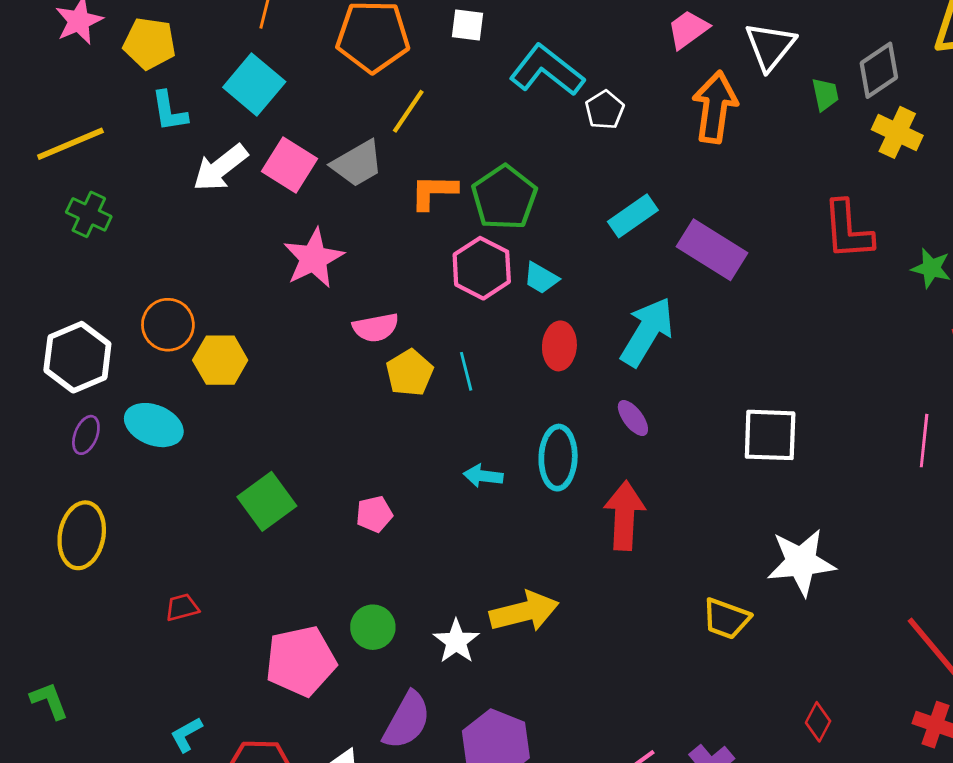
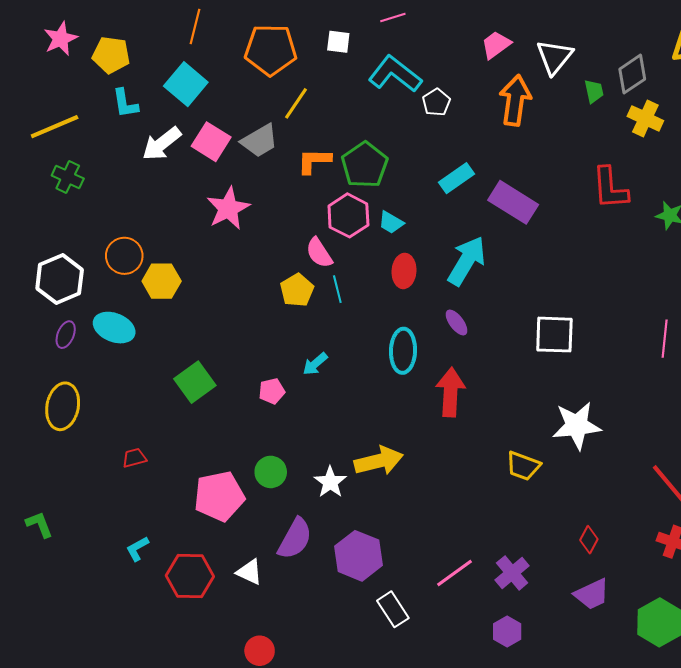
pink semicircle: (376, 328) -> (319, 253), moved, turned 68
cyan arrow: (483, 476) -> (315, 364), moved, turned -48

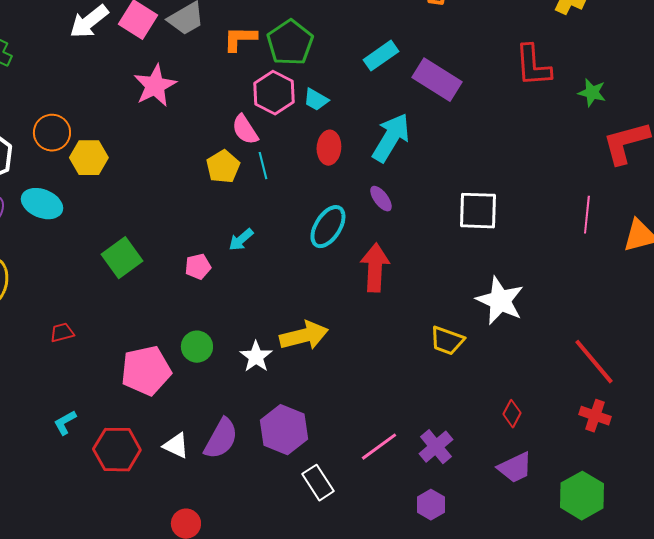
cyan ellipse: (403, 351) -> (328, 227), turned 30
white star: (577, 426) -> (500, 301), turned 30
purple semicircle: (295, 539) -> (221, 439), moved

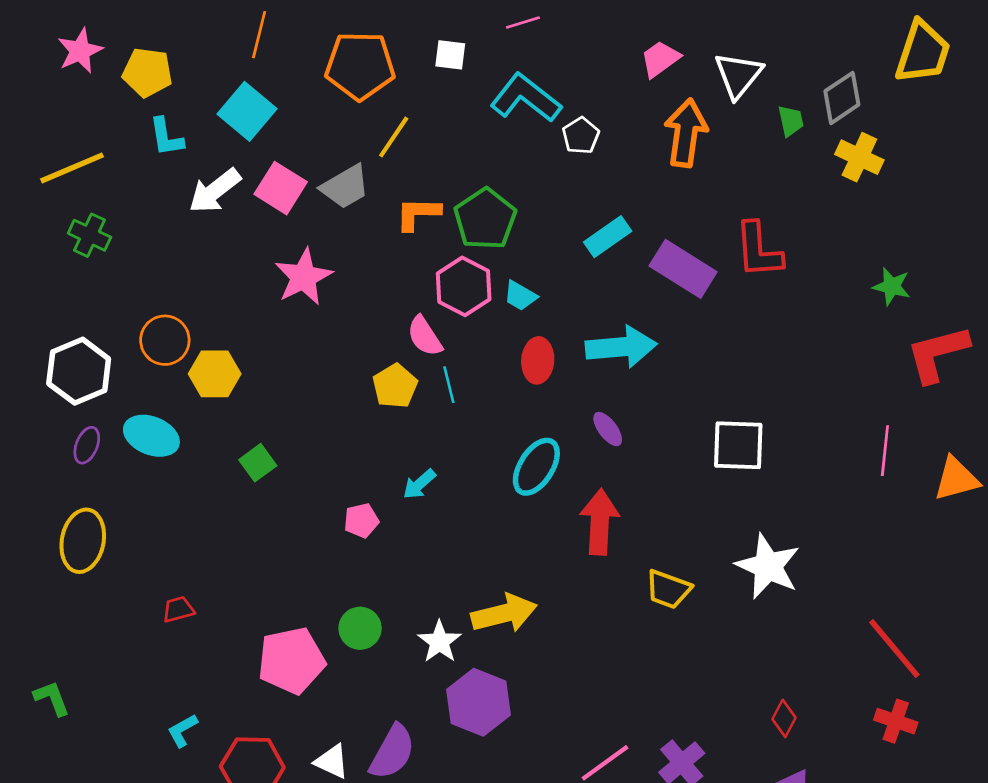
red L-shape: (533, 66) -> (758, 250), moved
cyan arrow: (391, 138) -> (621, 347), turned 54
green square: (122, 258) -> (258, 463), moved, size x0.7
yellow trapezoid: (447, 341) -> (668, 589), moved
purple hexagon: (284, 430) -> (478, 702), moved

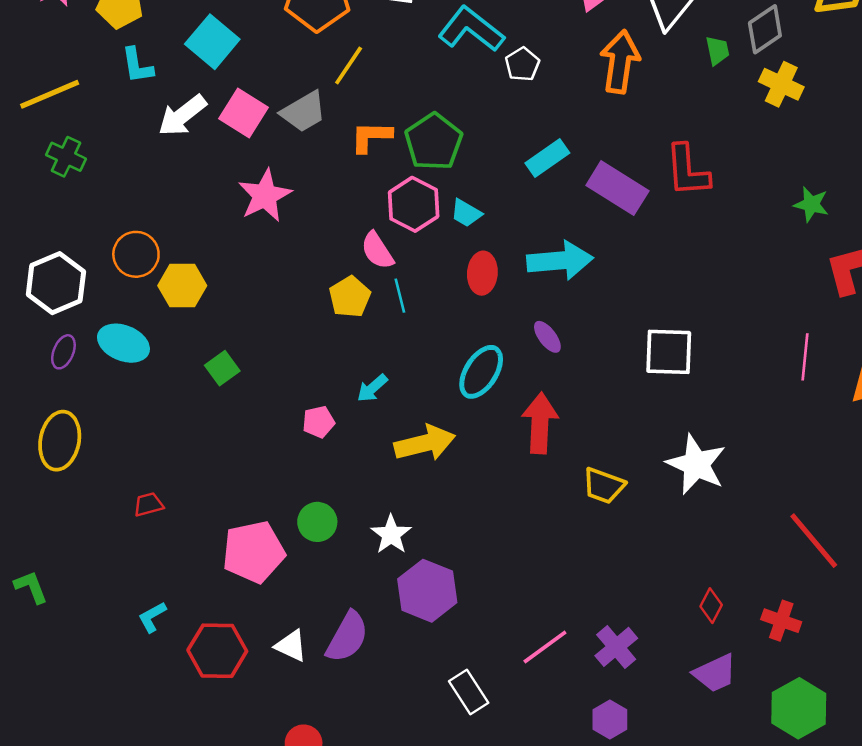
yellow arrow: (504, 613) -> (425, 443), moved
red cross: (896, 721) -> (781, 621), moved

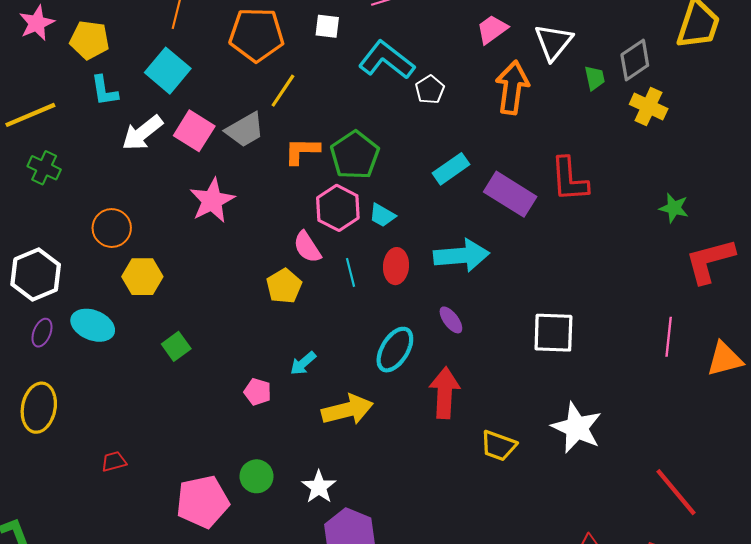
orange circle: (136, 254) -> (112, 228), moved
cyan line: (400, 296) -> (351, 272), moved
pink pentagon: (319, 422) -> (258, 392), turned 30

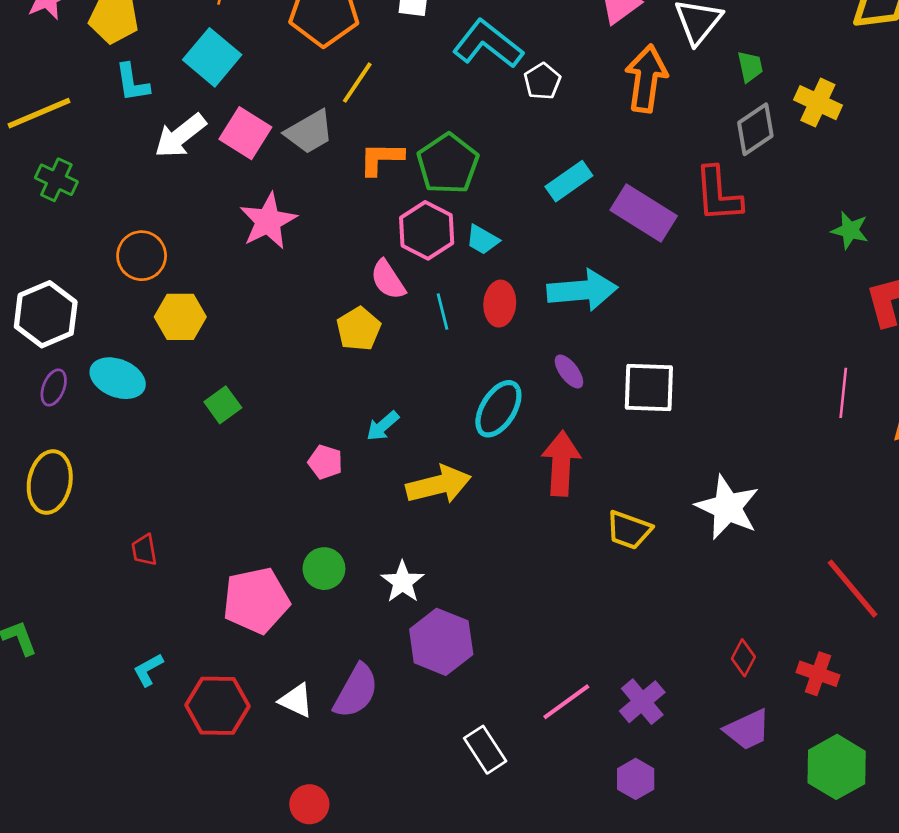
gray diamond: (635, 60) -> (755, 129), moved
white square: (553, 333) -> (649, 387), moved
red trapezoid: (114, 462) -> (144, 550), turned -85

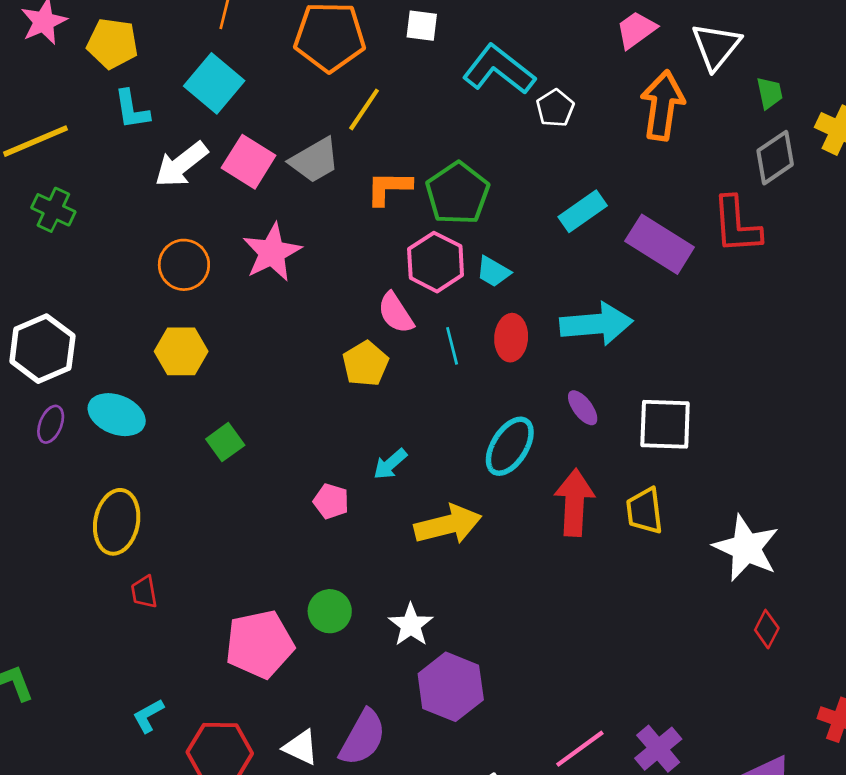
orange circle: (142, 256) -> (184, 265), moved
yellow ellipse: (50, 482) -> (117, 522), moved
yellow trapezoid: (629, 530) -> (644, 511), moved, turned 63
red diamond: (743, 658) -> (767, 629), moved

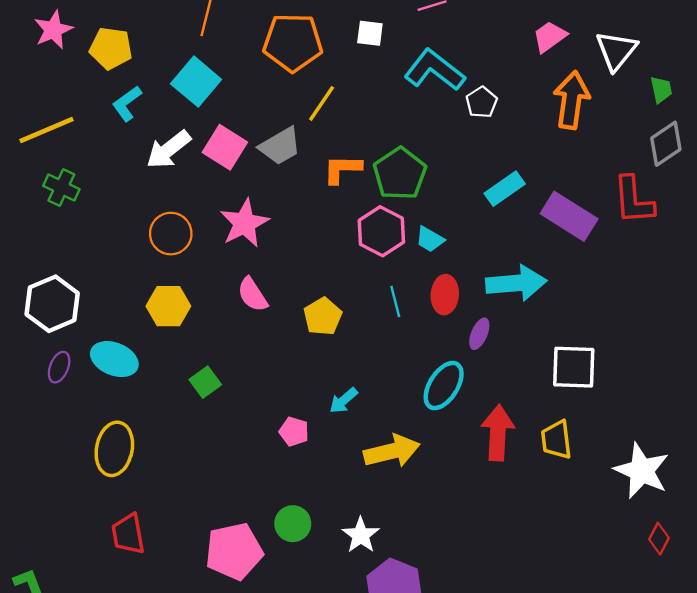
cyan L-shape: (132, 109) -> (127, 103), turned 63
pink semicircle: (396, 313) -> (252, 295), moved
purple ellipse: (583, 408) -> (479, 334), moved, turned 60
red trapezoid: (144, 592) -> (128, 534), moved, size x1.5

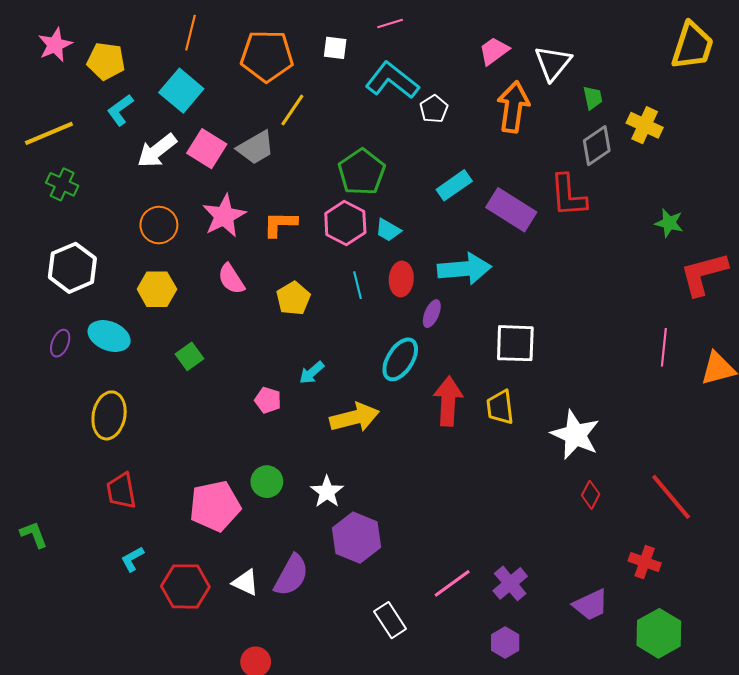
orange L-shape: (342, 169) -> (280, 224), moved
white hexagon: (52, 304) -> (72, 268), moved

